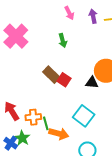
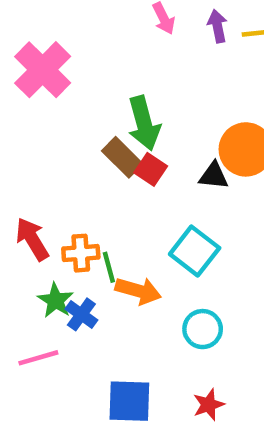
green arrow: (63, 41) -> (144, 123), moved, size x1.6
blue cross: (11, 143) -> (81, 314), moved

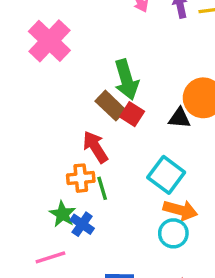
red arrow: (32, 239) -> (95, 147), moved
orange arrow: (138, 291) -> (180, 210), moved

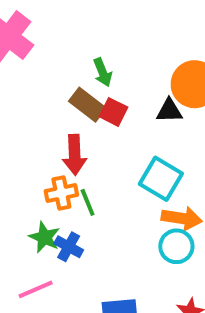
green arrow: (126, 80) -> (103, 72), size x0.6
red arrow: (95, 147) -> (75, 155), turned -144

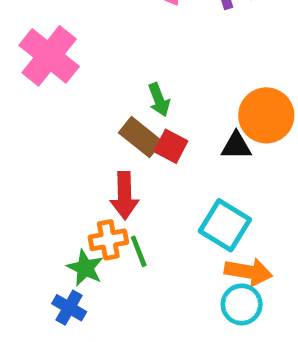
green star: (44, 237) -> (85, 268), moved
blue cross: (69, 247) -> (69, 308), moved

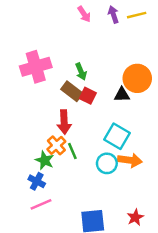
pink cross: (49, 56) -> (36, 67), moved, turned 36
orange cross: (108, 240) -> (56, 145), turned -30
cyan circle: (242, 304) -> (107, 163), moved

